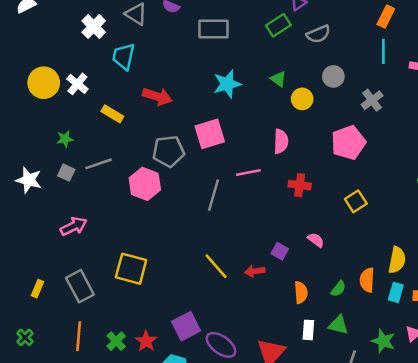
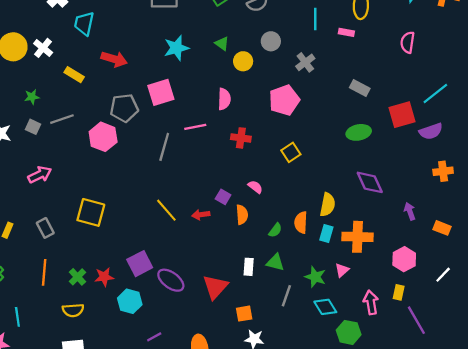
gray rectangle: (80, 286) -> (45, 228), size x0.7
orange semicircle: (301, 292) -> (242, 215), moved
red star: (146, 341) -> (104, 277), turned 30

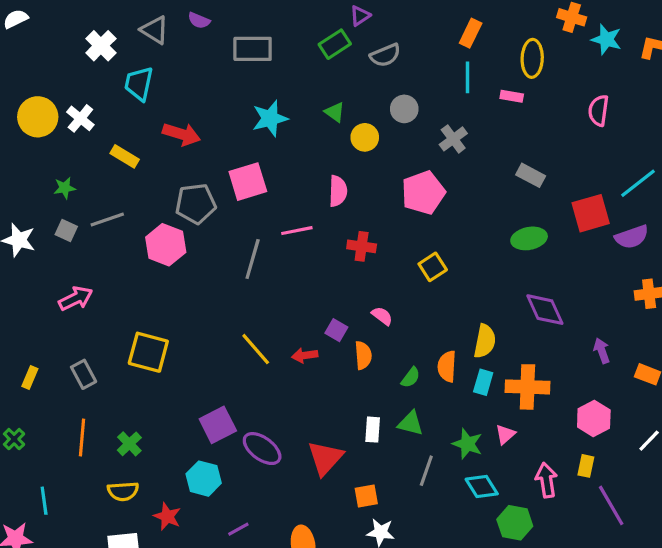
red star: (104, 277) -> (167, 516), moved, turned 30

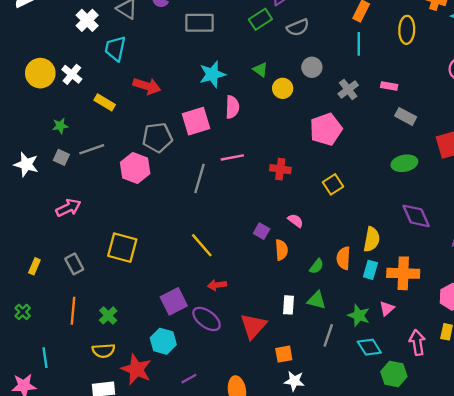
pink rectangle: (512, 96) -> (389, 86), moved
pink semicircle: (338, 191) -> (232, 107), moved
red arrow: (305, 355) -> (217, 285), moved
red star: (167, 516) -> (136, 369), size x1.5

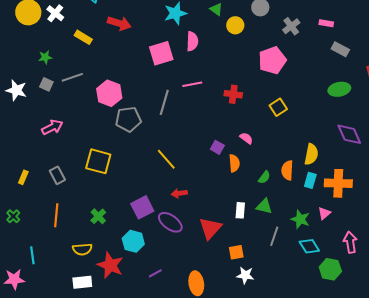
gray pentagon: (157, 138) -> (128, 119), moved
green cross: (108, 315) -> (98, 216), moved

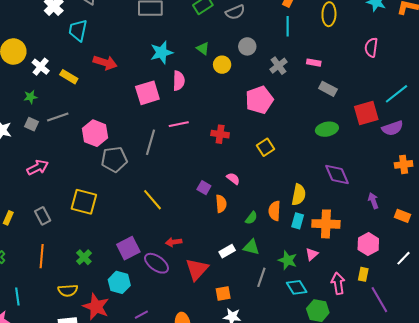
white cross: (55, 13) -> (41, 67), moved
red arrow: (179, 193) -> (174, 242), moved
white rectangle: (240, 210) -> (227, 251), turned 56

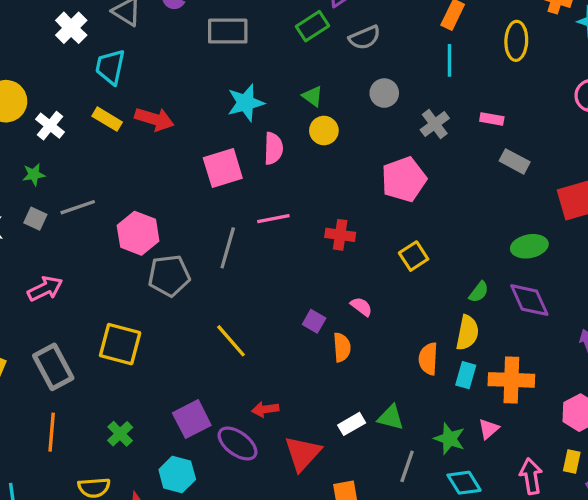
yellow circle: (222, 65) -> (324, 131), moved
yellow rectangle: (69, 77) -> (107, 119), moved
green ellipse: (327, 129) -> (529, 246), moved
gray rectangle: (43, 216) -> (53, 367), size x1.5
green semicircle: (251, 218) -> (479, 292), moved

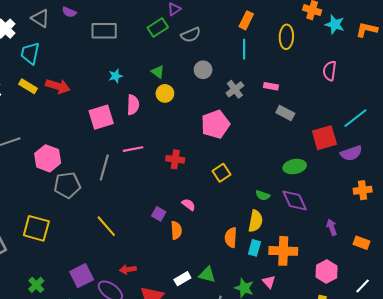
cyan star: (246, 103) -> (116, 76), size x0.6
green semicircle: (479, 292) -> (263, 195), turned 72
pink triangle: (489, 429) -> (269, 282), turned -32

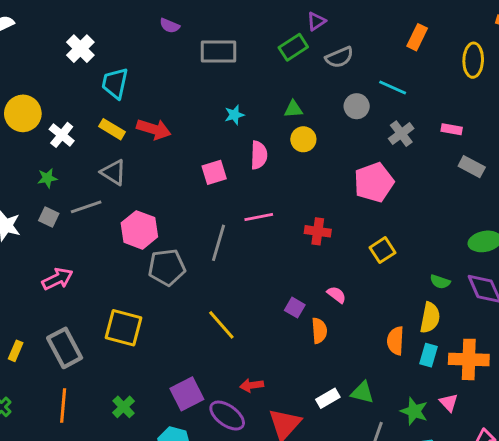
gray triangle: (40, 18) -> (113, 172), moved
cyan line: (244, 49) -> (393, 87), moved, turned -66
green triangle: (158, 72) -> (293, 109), turned -40
pink square: (101, 117) -> (214, 172), size x0.7

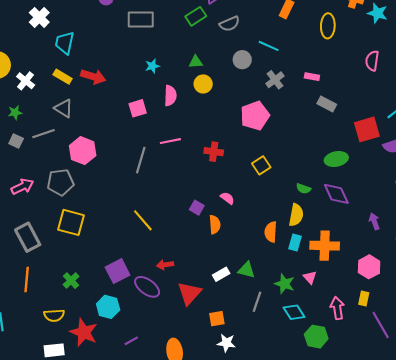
gray pentagon: (167, 267) -> (60, 182), moved

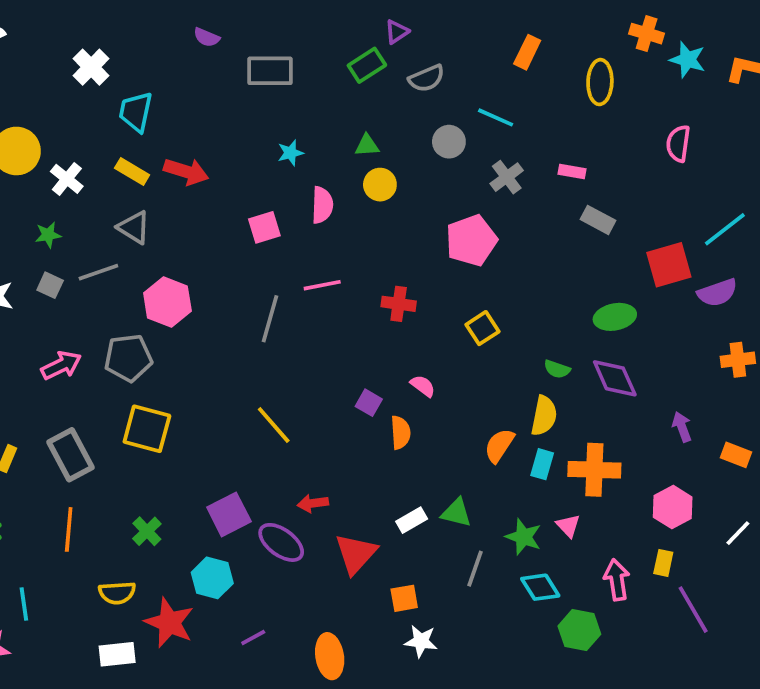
orange semicircle: (271, 232) -> (499, 446), turned 30

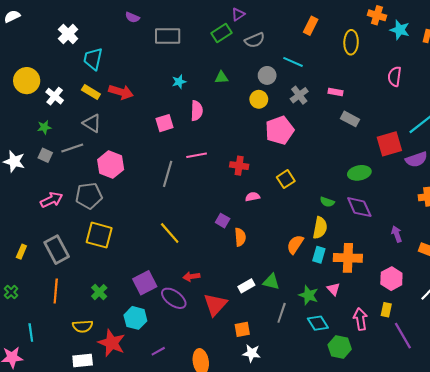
yellow circle: (380, 185) -> (259, 99), moved
pink semicircle: (423, 386) -> (253, 197), moved, turned -48

